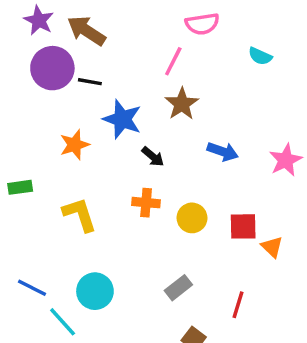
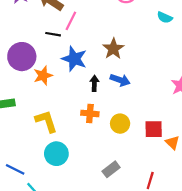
pink line: (173, 61) -> (71, 21), moved
purple circle: (52, 68) -> (22, 57), moved
blue arrow: (223, 152) -> (120, 80), moved
black arrow: (153, 157) -> (94, 83), turned -128
cyan circle: (95, 291) -> (56, 154), moved

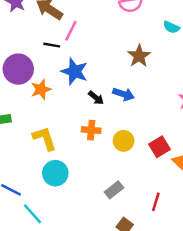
brown star: (113, 49) -> (139, 56), moved
black arrow: (94, 83) -> (96, 98), turned 128
red square: (154, 129) -> (159, 147), turned -30

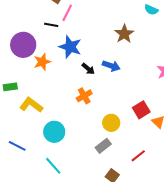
orange cross: (91, 130) -> (84, 96), turned -35
yellow L-shape: (45, 138) -> (31, 105), moved, turned -35
yellow circle: (124, 141) -> (111, 123), moved
red line: (156, 202) -> (138, 156), turned 35
cyan line: (33, 214) -> (53, 166), moved

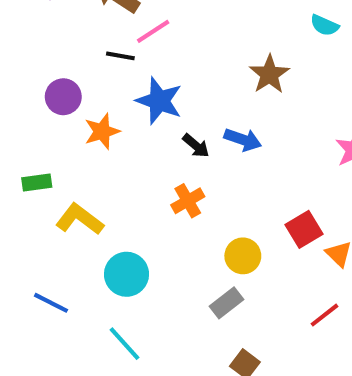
pink line: (67, 13) -> (153, 31), turned 30
purple circle: (23, 45) -> (63, 97), size x0.7
red line: (138, 156) -> (324, 315), moved

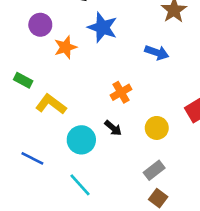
black arrow: (196, 146) -> (113, 128), moved
green rectangle: (37, 182) -> (23, 80), turned 36
gray rectangle: (227, 303) -> (154, 170), moved

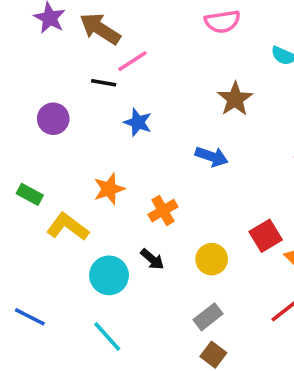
blue star: (103, 27) -> (138, 122), size x0.7
orange star: (65, 47) -> (109, 189), moved
blue line: (32, 158) -> (30, 317), moved

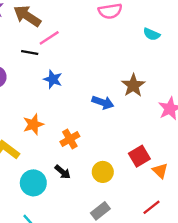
brown star: (235, 99) -> (133, 85), moved

